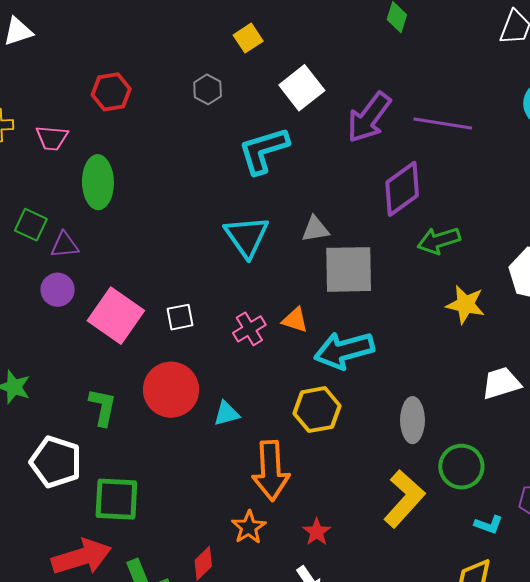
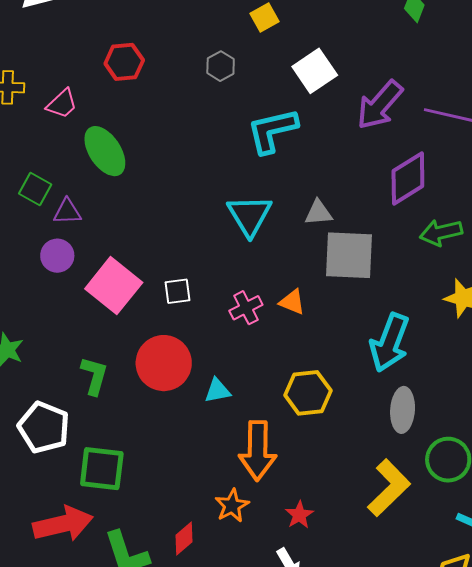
pink trapezoid: (52, 138) -> (62, 104), turned -52
green ellipse: (98, 182) -> (105, 151), turned -36
cyan arrow: (344, 350) -> (390, 343), moved, turned -58

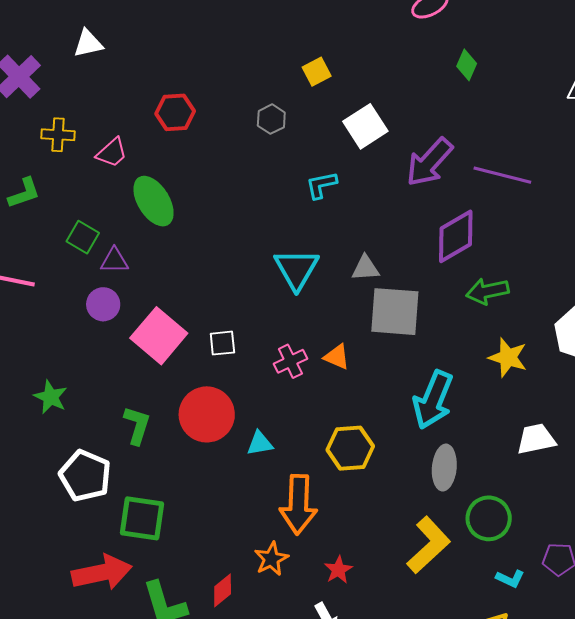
cyan L-shape: (272, 131) -> (321, 185), size x0.6

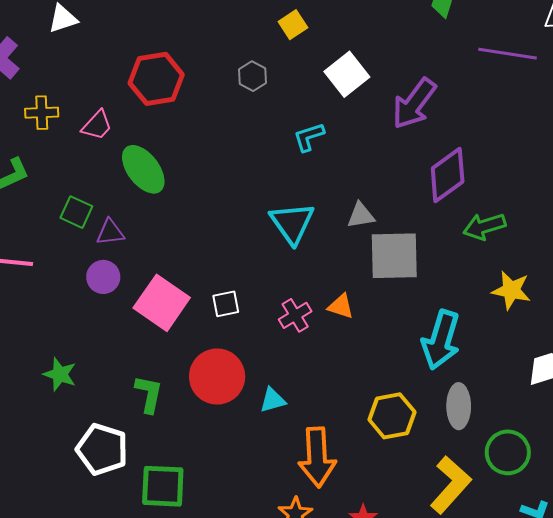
red hexagon: (175, 112) -> (156, 79), size x1.4
purple line: (502, 175) -> (508, 54), moved
yellow hexagon: (350, 448) -> (392, 416), moved

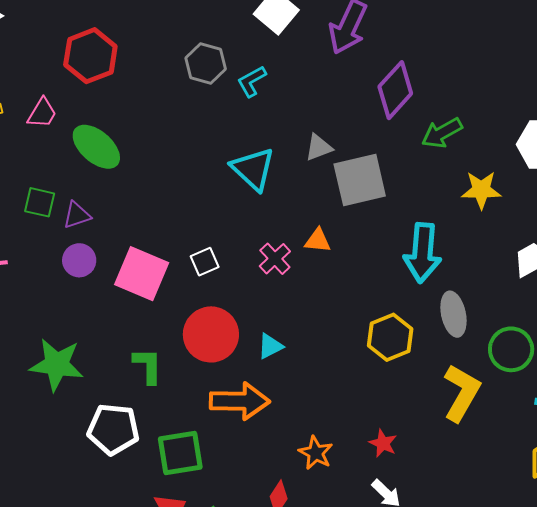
gray hexagon: (253, 76) -> (206, 64), moved, size x1.4
green star: (60, 374) -> (57, 365), size x1.6
orange arrow: (317, 457) -> (240, 401), moved, turned -74

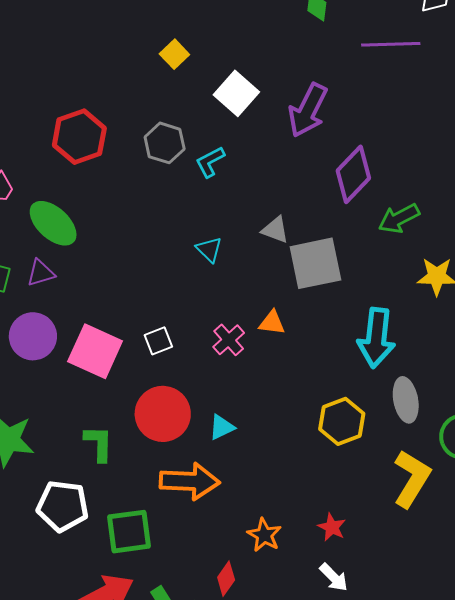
red hexagon: (90, 56) -> (79, 137), moved
gray triangle: (319, 147) -> (275, 230), turned 40
cyan triangle: (253, 169) -> (209, 249), size x0.6
purple triangle: (77, 215) -> (41, 273), moved
purple circle: (79, 260) -> (33, 336), size x1.4

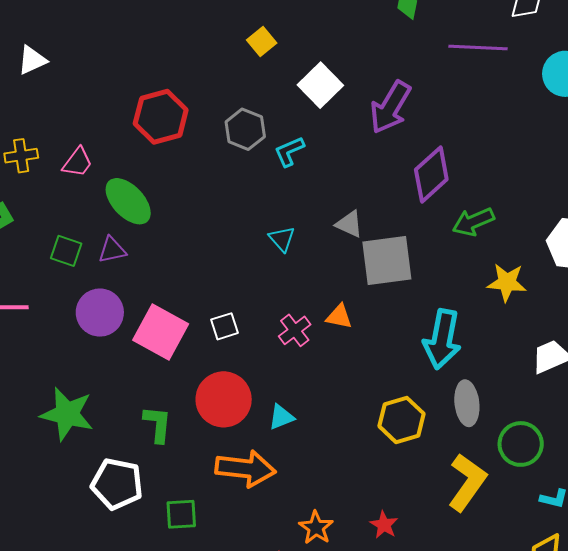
green square: (129, 532) -> (181, 514), size x0.7

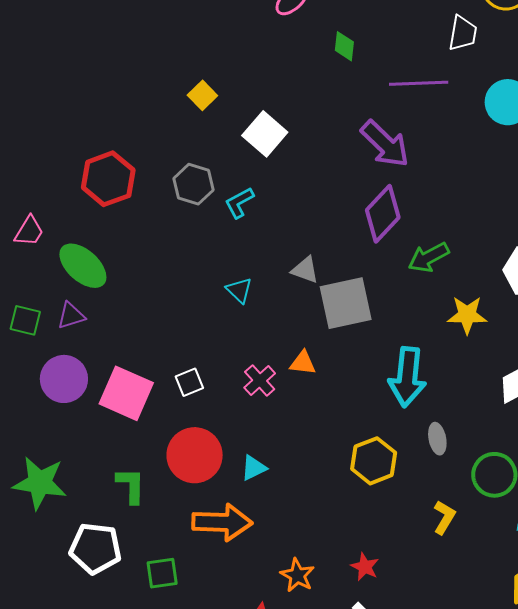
purple arrow: (390, 107) -> (385, 144), moved, turned -72
gray ellipse: (467, 403) -> (437, 439), size x0.7
yellow L-shape: (467, 482) -> (444, 517), size x0.6

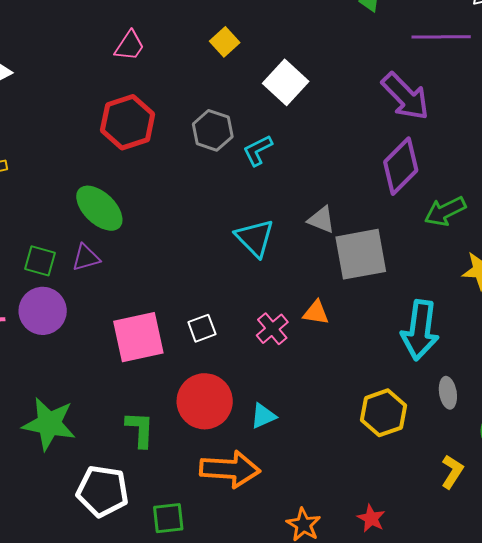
pink trapezoid: (29, 231) -> (129, 46), moved
cyan triangle: (239, 290) -> (255, 238), size x1.5
purple circle: (64, 379) -> (43, 311), moved
pink square: (126, 393) -> (138, 337), turned -38

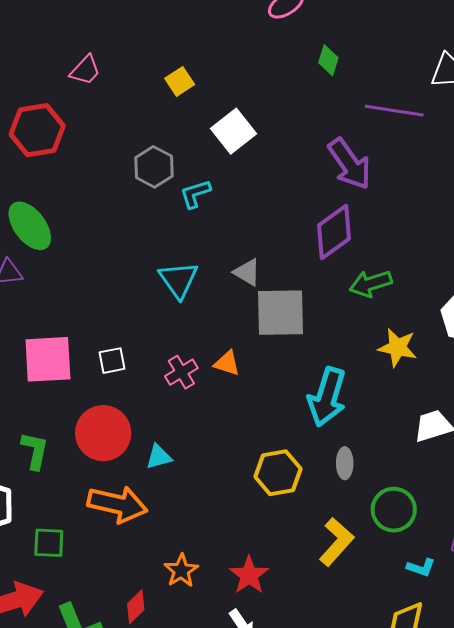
red hexagon: (128, 122) -> (37, 130), moved
yellow L-shape: (452, 472) -> (336, 542), size x1.4
red star: (371, 518) -> (249, 575), size x1.4

